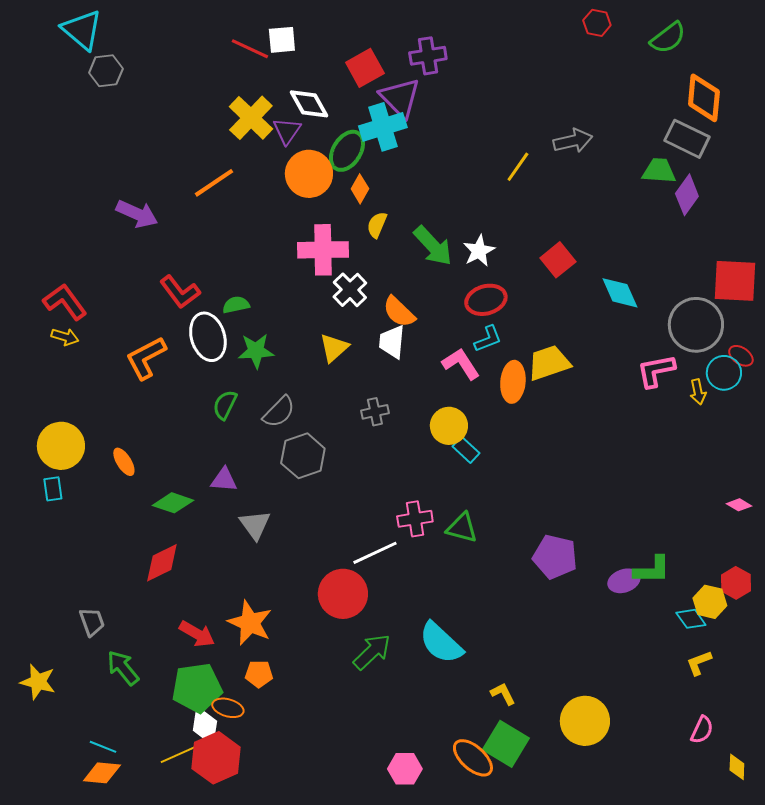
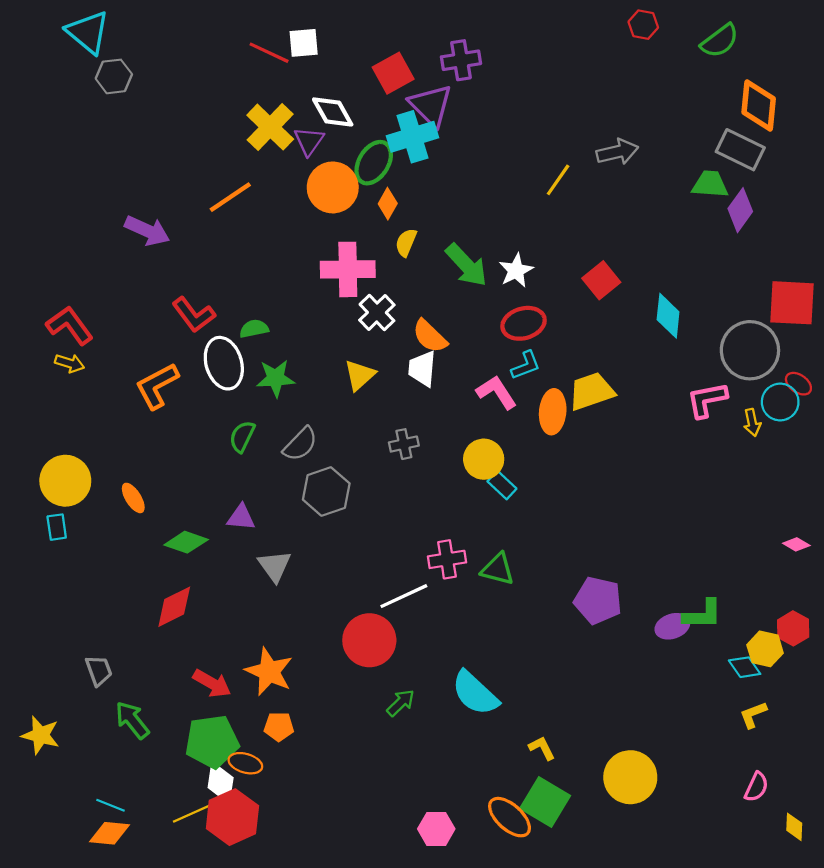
cyan diamond: (620, 293) -> (668, 316), turned 30
green arrow: (372, 652) -> (401, 703), size x0.7

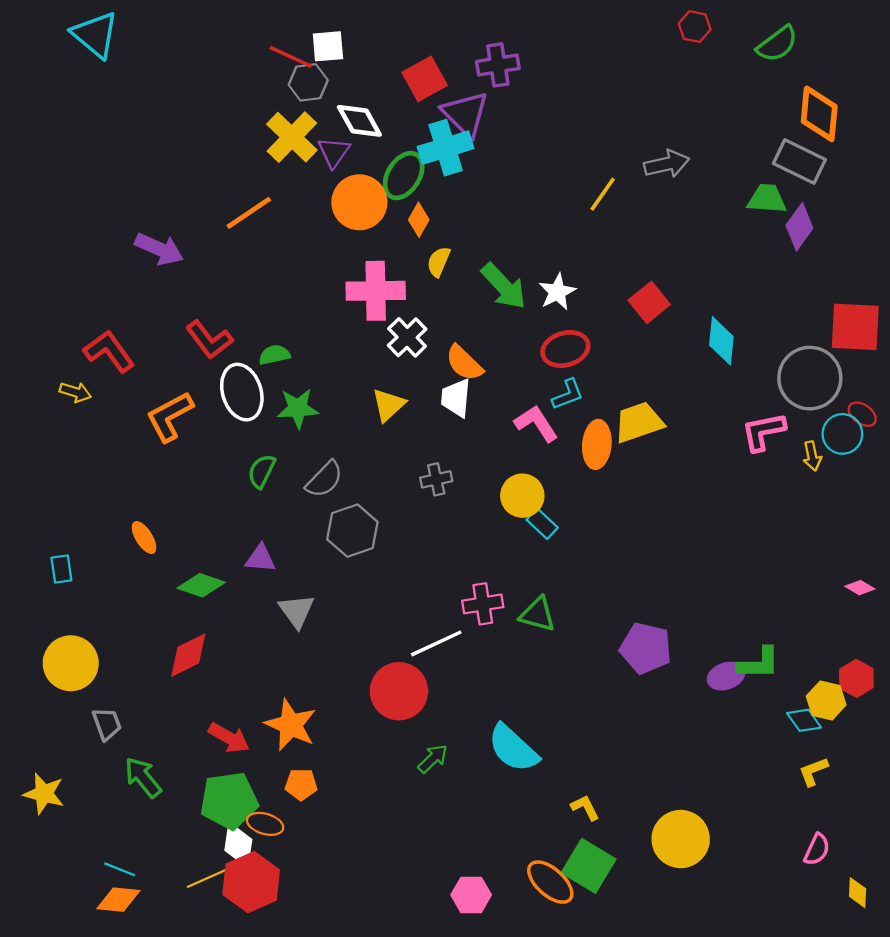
gray hexagon: (114, 76) -> (308, 82), moved
red L-shape: (70, 325) -> (109, 351), moved
yellow circle: (65, 481) -> (71, 663), moved

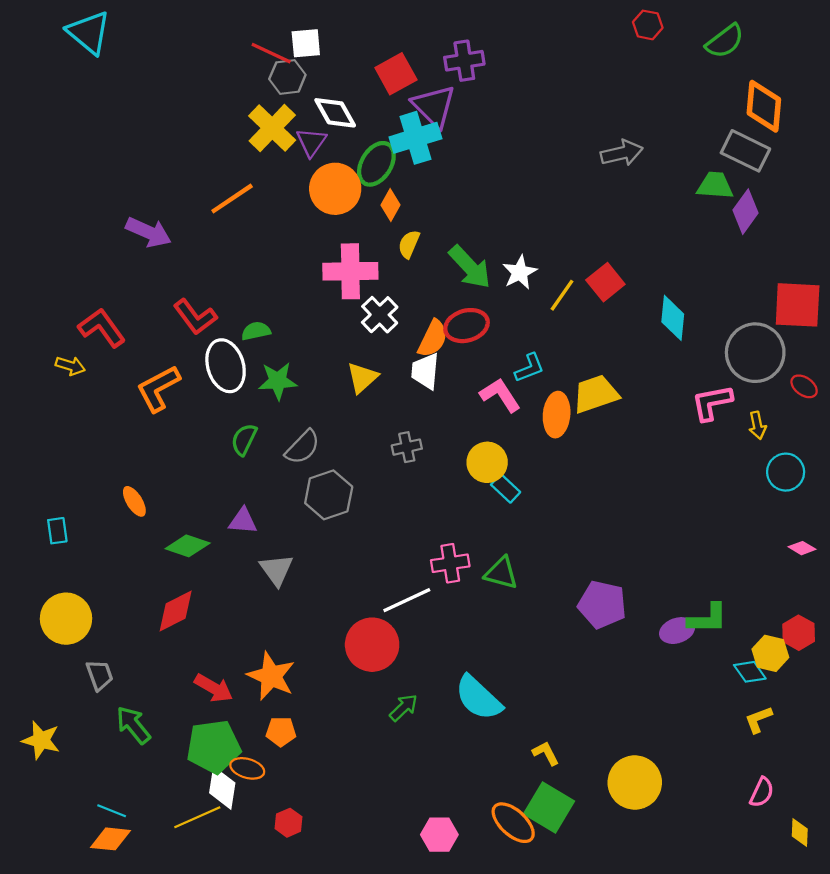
yellow line: (603, 194) -> (562, 295), moved
red ellipse: (565, 349) -> (467, 326), moved
orange semicircle: (464, 363) -> (433, 339), turned -108
cyan circle: (842, 434) -> (786, 472), moved
red hexagon: (251, 882) -> (288, 823), moved, size x0.5

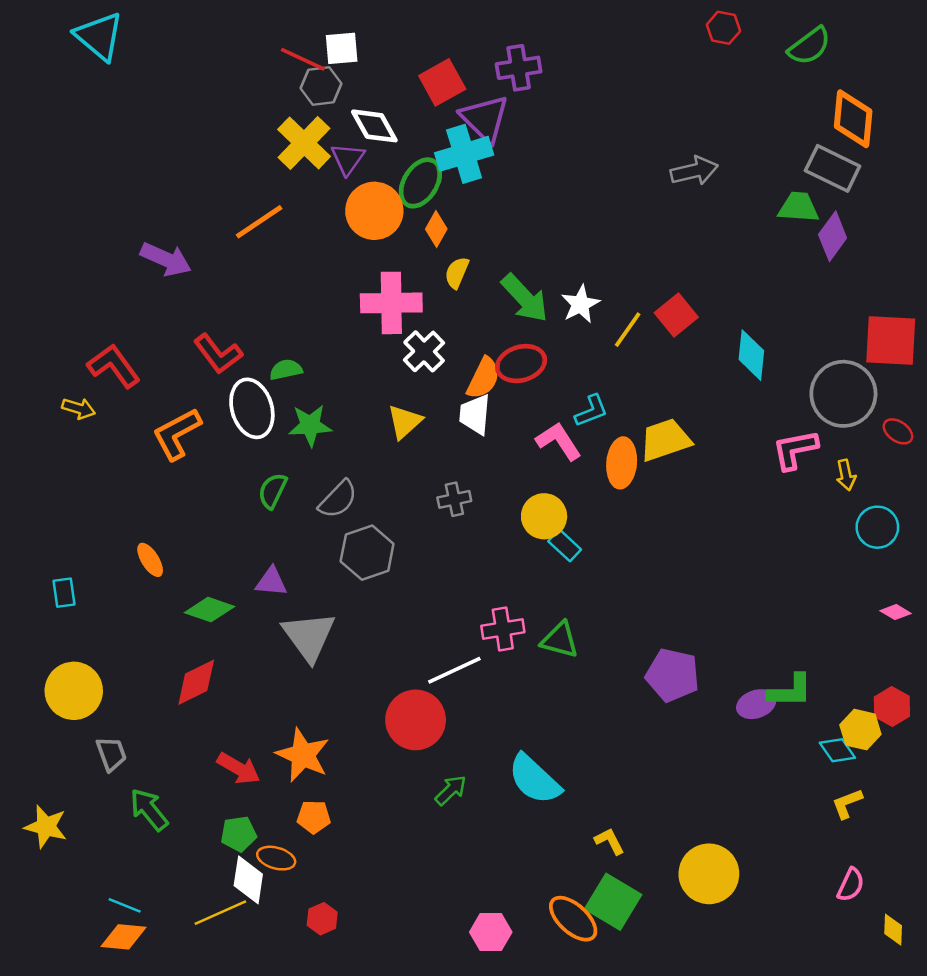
gray triangle: (277, 570) -> (309, 636), size x1.4
green pentagon: (214, 747) -> (239, 834), size x0.6

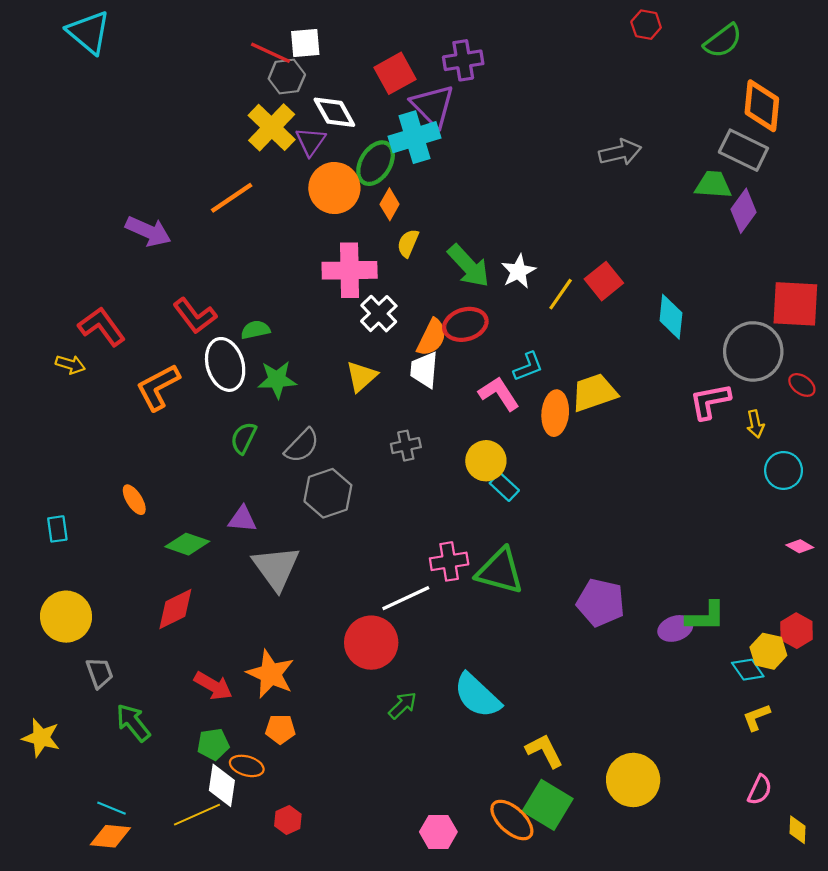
green triangle: (560, 640) -> (500, 571), size x1.4
yellow L-shape: (609, 841) -> (544, 751), size x1.4

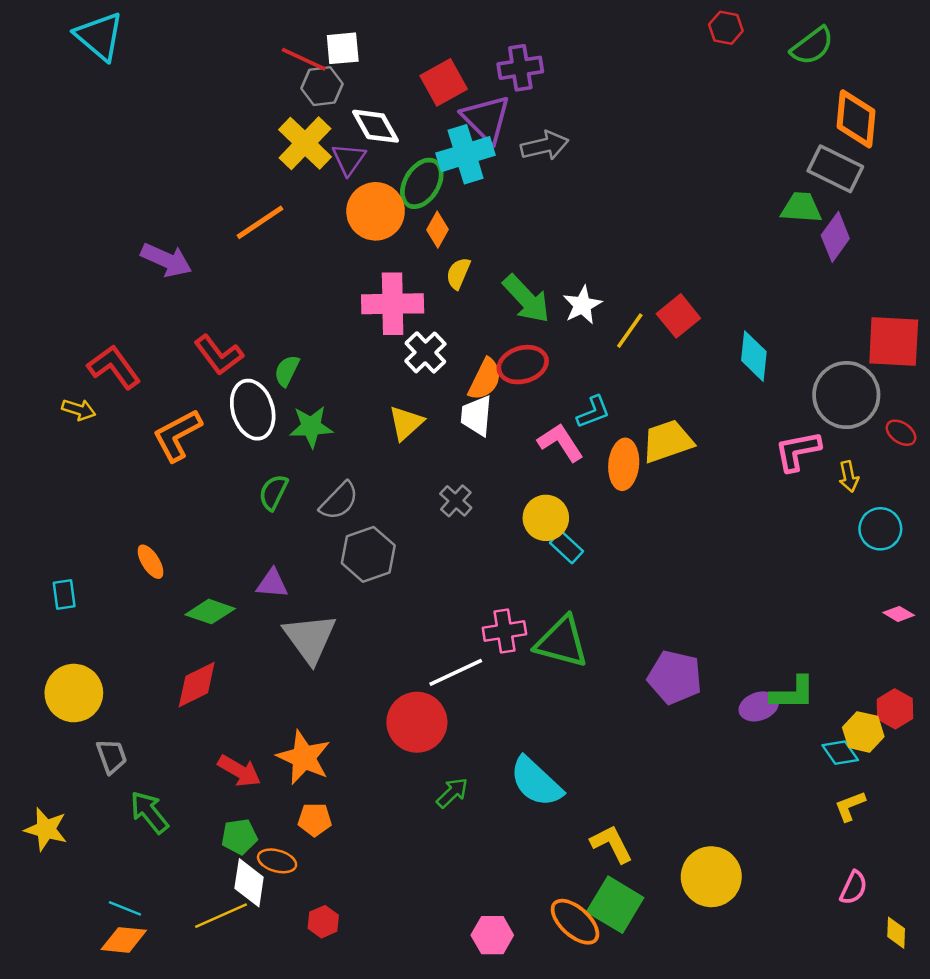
gray arrow: (620, 152) -> (545, 146), moved
green semicircle: (255, 330) -> (287, 371), turned -52
gray cross: (406, 446) -> (456, 501), turned -36

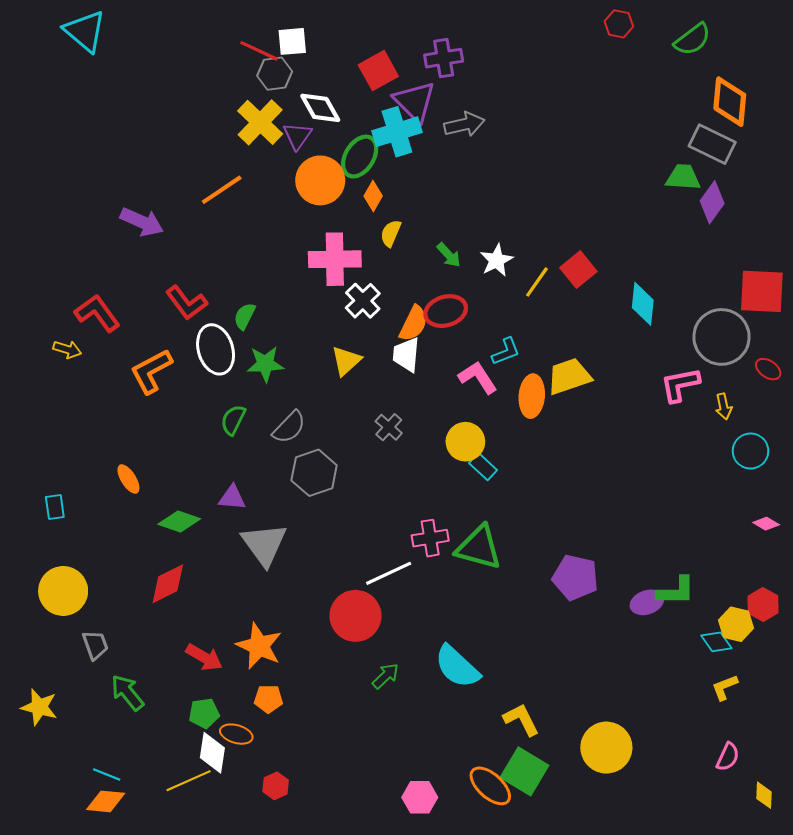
green arrow: (526, 299) -> (449, 255), size x0.6

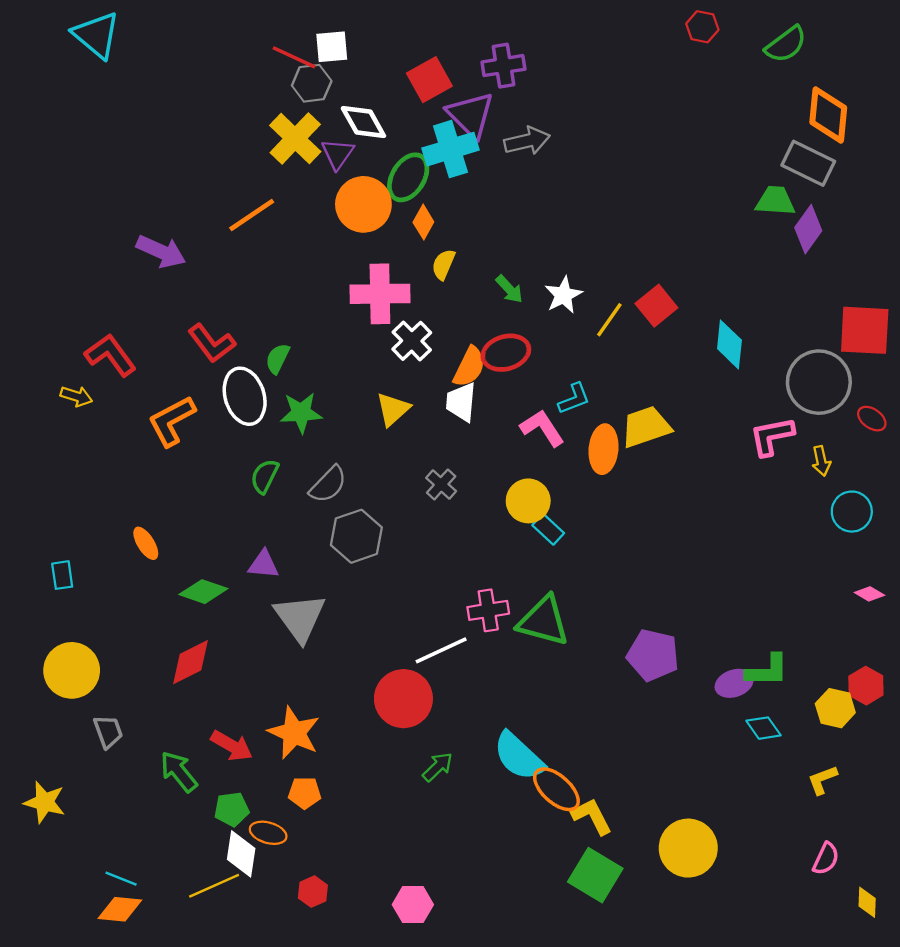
cyan diamond: (716, 642) -> (764, 728), moved
green arrow: (127, 693) -> (179, 772), moved
orange ellipse: (490, 786) -> (556, 789), moved
pink hexagon: (420, 797) -> (413, 905), moved

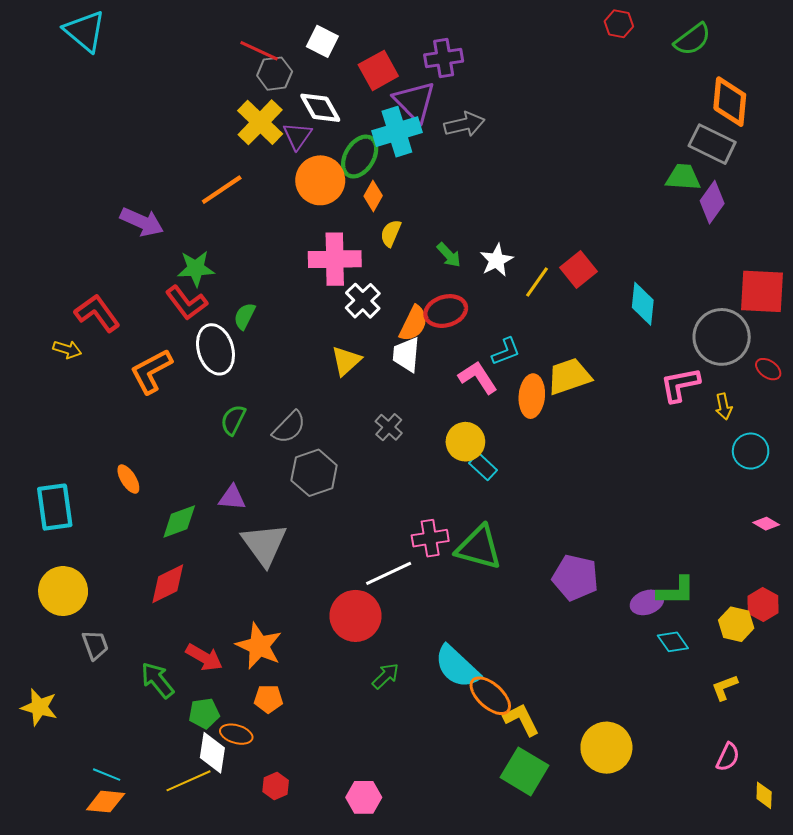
white square: (332, 47) -> (322, 41), moved, turned 32
green star: (301, 413) -> (196, 269), moved
cyan rectangle: (62, 575) -> (55, 507), size x1.8
green diamond: (203, 592) -> (179, 522), turned -39

